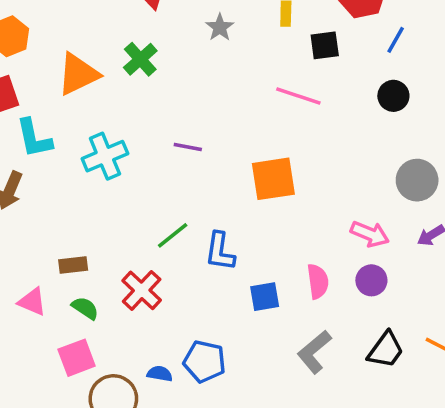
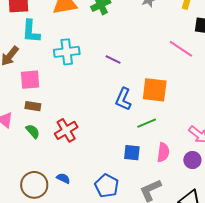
green line: (173, 235) -> (147, 123), moved
blue L-shape: (220, 252) -> (123, 99), moved
pink square: (77, 358) -> (30, 80), moved
blue pentagon: (205, 361) -> (107, 186), moved

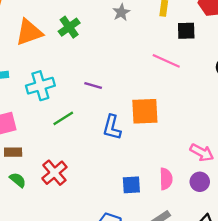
green line: (147, 123) -> (63, 118), moved

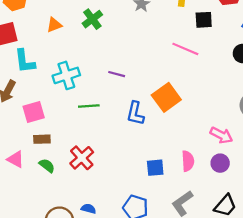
orange triangle: (29, 32) -> (54, 25), size x0.6
orange square: (145, 111) -> (166, 97), turned -32
green line: (63, 118) -> (89, 106), turned 30

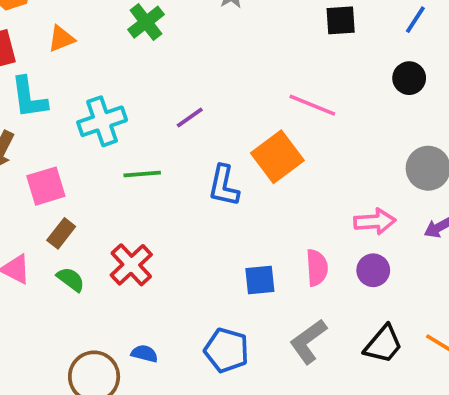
orange triangle: (54, 25) -> (61, 39), moved
pink line: (185, 49) -> (312, 105), moved
purple line: (117, 74) -> (190, 118), turned -49
pink arrow: (221, 135) -> (375, 221), turned -30
brown rectangle: (42, 139) -> (61, 233), turned -49

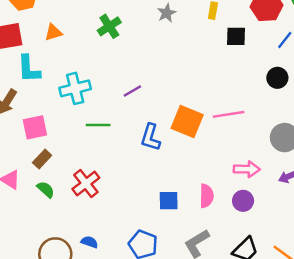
pink line: (312, 105) -> (229, 114), moved, turned -36
orange square: (277, 157) -> (187, 122), turned -36

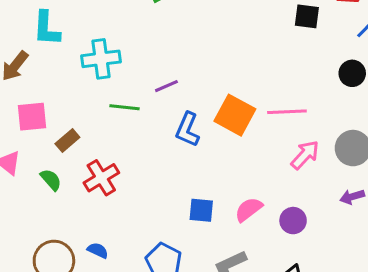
purple line: (132, 91) -> (166, 86), moved
pink square: (35, 127) -> (32, 117), moved
brown rectangle: (42, 159) -> (67, 140), moved
pink arrow: (247, 169) -> (305, 155), moved, turned -55
pink semicircle: (206, 196) -> (249, 209), turned -135

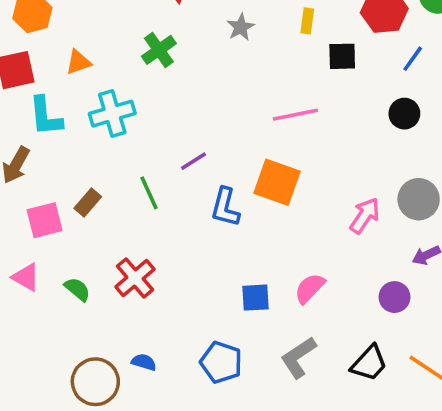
cyan cross: (101, 59) -> (112, 114), moved
green line: (124, 107) -> (149, 193), turned 68
pink line: (287, 112) -> (295, 115), moved
brown rectangle: (67, 140) -> (88, 203), moved
purple circle: (293, 221) -> (394, 297), moved

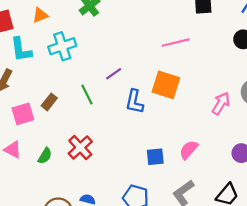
green semicircle: (77, 289) -> (45, 156), turned 84

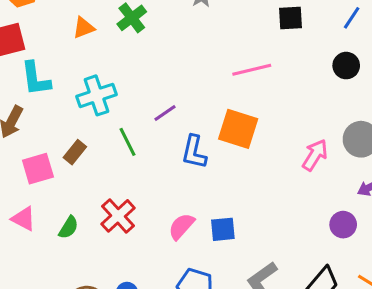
orange triangle: (40, 15) -> (84, 28), moved
cyan cross: (62, 46) -> (97, 95), moved
pink semicircle: (189, 150) -> (181, 226), moved

